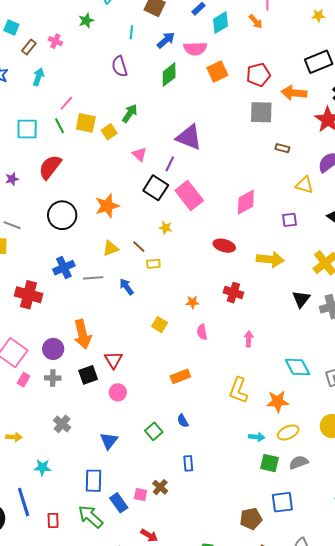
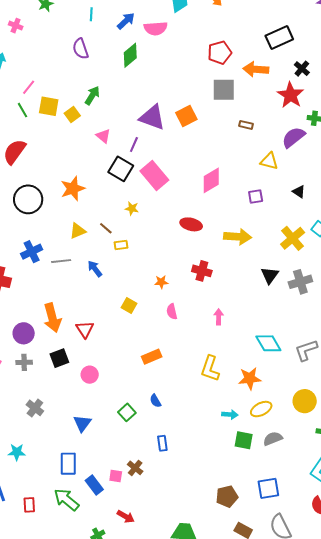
orange square: (217, 71) -> (186, 116), moved
red triangle: (113, 360) -> (85, 329), moved
blue square: (282, 502) -> (268, 488), moved

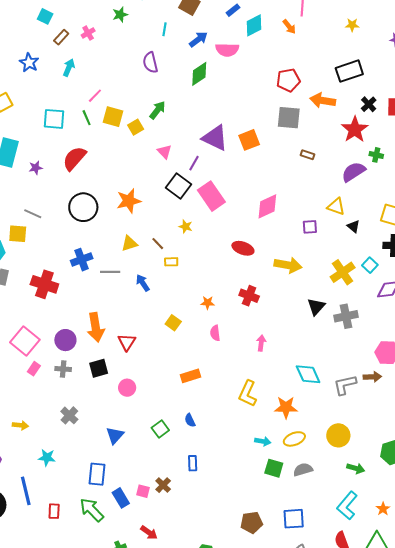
pink cross: (16, 26) -> (88, 33), turned 32
yellow triangle: (269, 161) -> (336, 207), moved

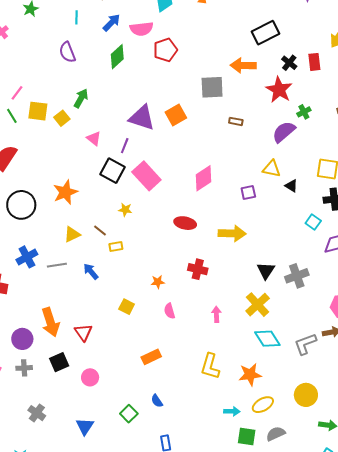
red pentagon: (288, 80) -> (165, 50), moved
green cross: (376, 155) -> (304, 112), turned -32
yellow cross: (343, 272) -> (258, 305), moved

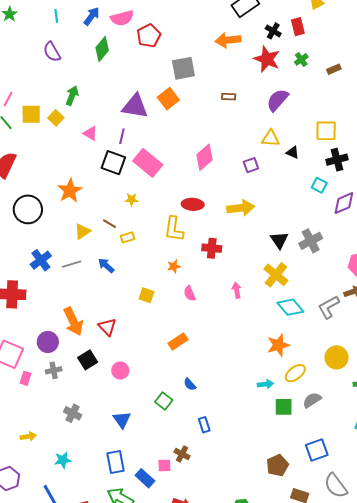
gray square: (212, 87) -> (183, 68), moved
green cross: (304, 112) -> (301, 59), moved
yellow L-shape: (210, 366) -> (174, 229), moved

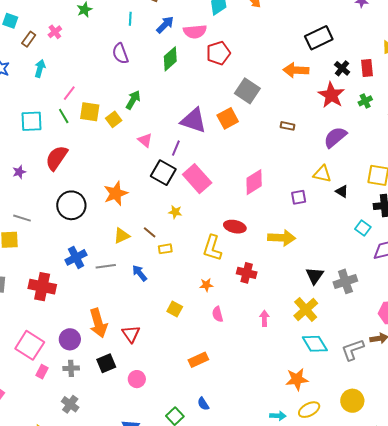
gray square: (183, 68) -> (247, 91), turned 35
gray cross: (73, 413) -> (70, 404), moved

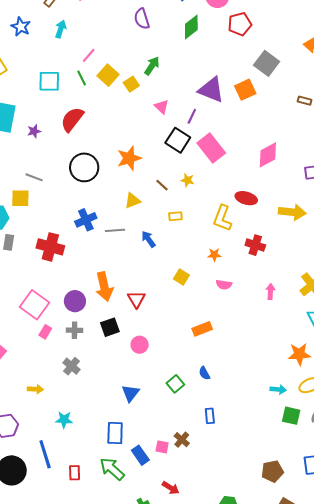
yellow square: (90, 112) -> (108, 75), turned 30
brown line: (150, 232) -> (162, 185), moved
pink semicircle: (218, 314) -> (224, 285), turned -70

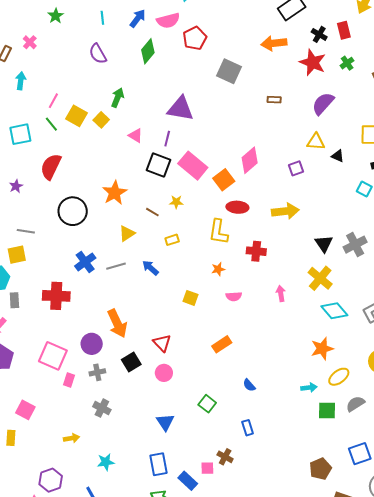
orange square: (245, 90) -> (224, 180), moved
red triangle: (136, 299) -> (162, 343), moved
blue semicircle: (204, 373) -> (249, 385), moved

